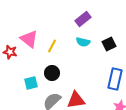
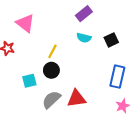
pink triangle: (29, 39) -> (25, 23), moved
yellow line: (52, 46) -> (52, 51), moved

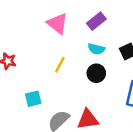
pink triangle: (25, 23) -> (57, 23), moved
black circle: (51, 70) -> (96, 73), moved

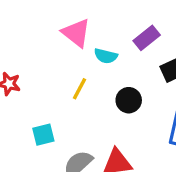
purple rectangle: (96, 21) -> (147, 38), moved
cyan semicircle: (96, 49) -> (106, 56), moved

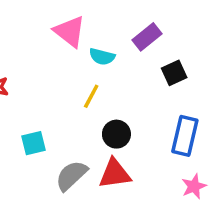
yellow line: (79, 89) -> (91, 96), moved
black circle: (129, 100) -> (116, 134), moved

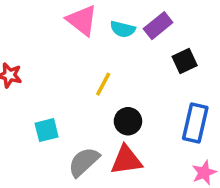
cyan semicircle: (102, 57) -> (123, 29), moved

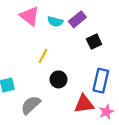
red triangle: (126, 160) -> (84, 104), moved

